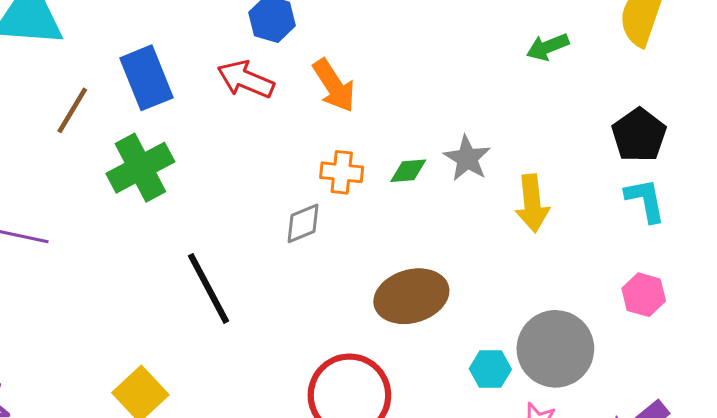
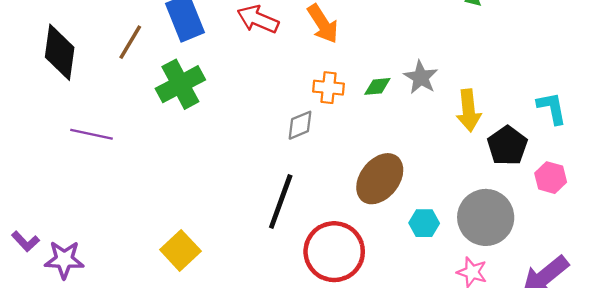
black pentagon: (639, 135) -> (507, 146), moved
black line: (209, 288) -> (281, 202), moved, turned 48
brown ellipse: (411, 296) -> (380, 179), turned -36
cyan hexagon: (490, 369) -> (424, 223), moved

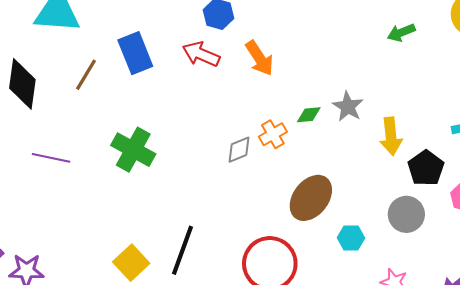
green cross: (180, 84) -> (133, 150), moved, turned -33
orange cross: (328, 88) -> (273, 134), moved, turned -36
black line: (281, 202) -> (183, 250), moved
gray circle: (486, 217) -> (406, 214), moved, size x0.7

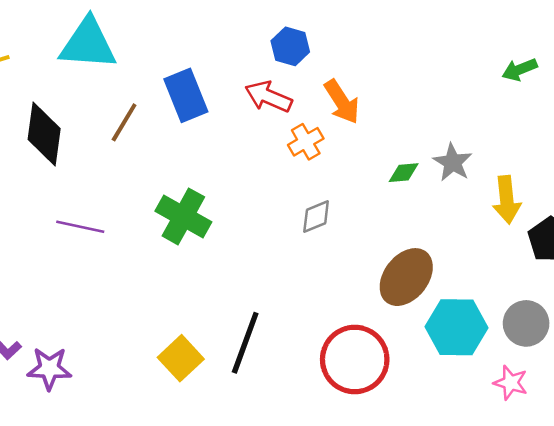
orange cross: (273, 134) -> (306, 142), moved
gray circle: (406, 214) -> (526, 323), moved
cyan hexagon: (351, 238) -> (456, 327), size x1.8

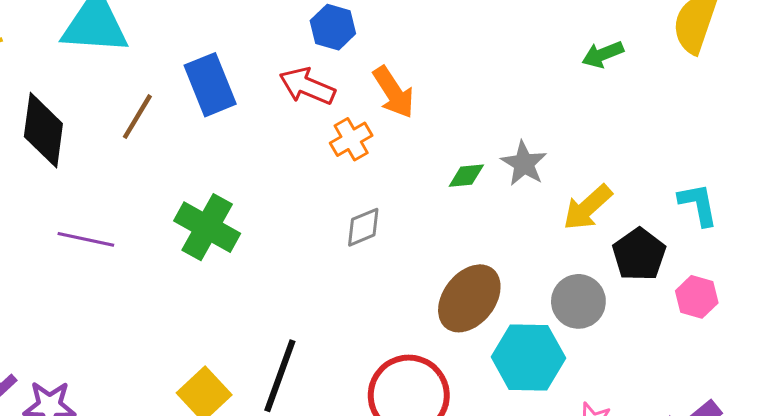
yellow arrow: (507, 200) -> (588, 207), turned 54
gray circle: (526, 323) -> (578, 301), moved

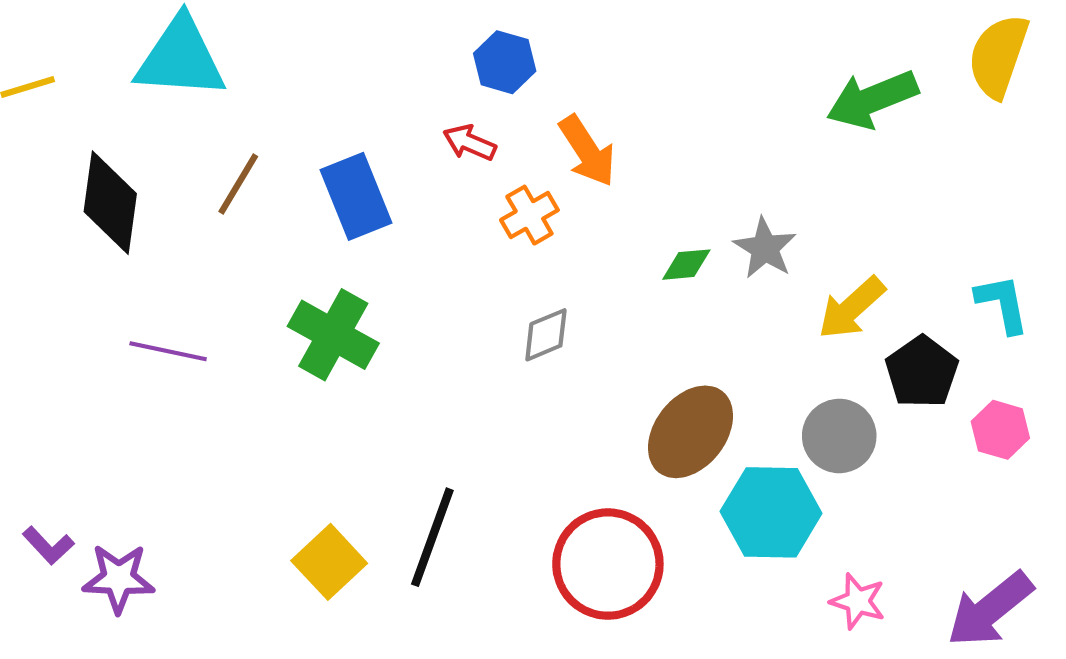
green arrow: (603, 54) -> (872, 99), size x1.6
blue rectangle: (210, 85) -> (356, 196), moved
red arrow: (307, 86) -> (470, 143), size x0.7

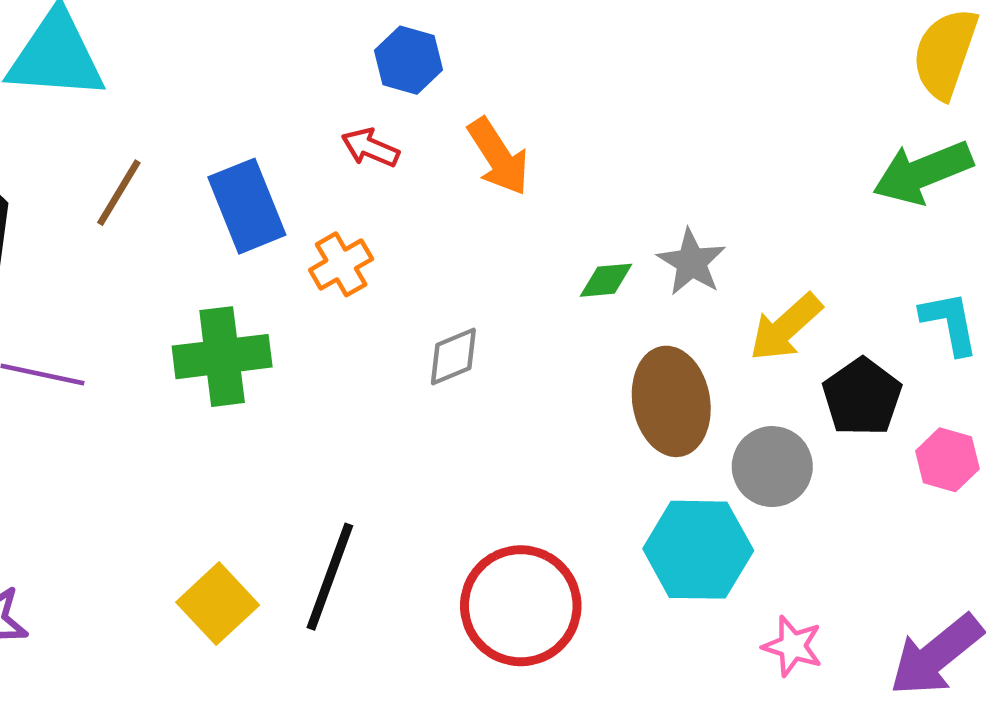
green arrow: (872, 99) -> (923, 172), moved
orange cross: (529, 215) -> (341, 264), moved
green cross: (333, 335) -> (222, 357), turned -36
brown ellipse: (691, 432) -> (671, 401), moved, turned -48

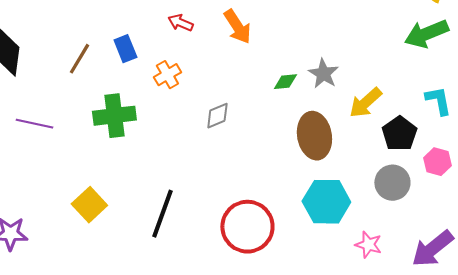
brown line: (119, 193) -> (79, 59), moved
blue rectangle: (247, 206) -> (125, 49), size x0.7
gray circle: (772, 467) -> (392, 183), moved
yellow square: (218, 604) -> (89, 205), moved

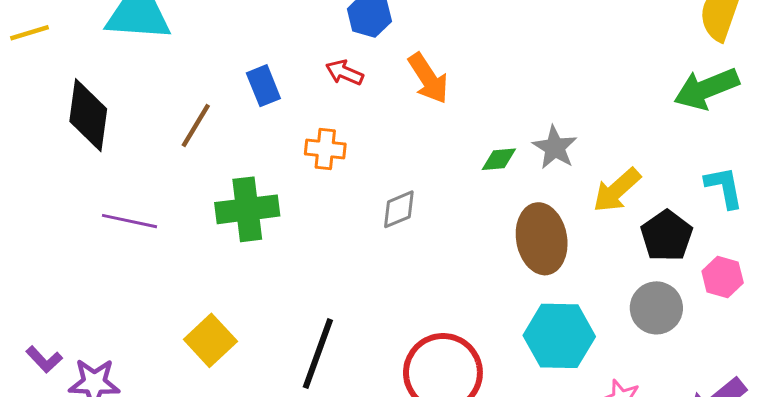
blue rectangle: (125, 49) -> (263, 86), moved
orange cross: (167, 75) -> (325, 149), turned 36

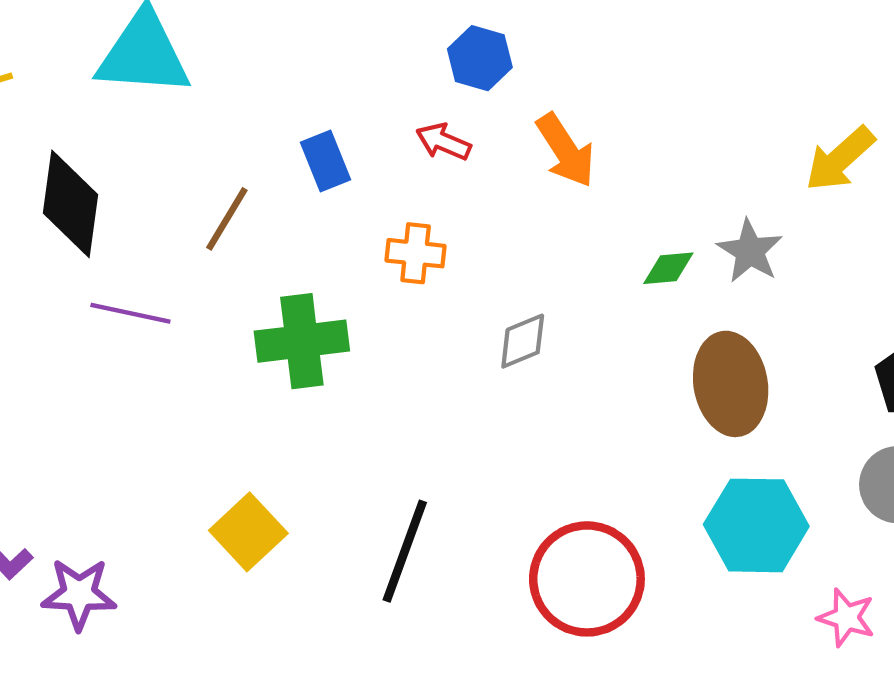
yellow arrow: (617, 190) -> (840, 159), moved
purple line: (130, 221) -> (130, 313), moved

